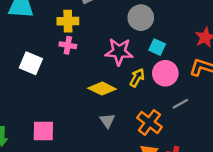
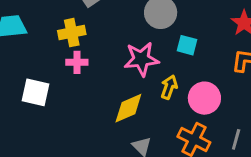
pink circle: (165, 73) -> (204, 98), moved
yellow diamond: (102, 89) -> (128, 108), turned -40
gray line: (180, 104) -> (236, 139), moved, turned -35

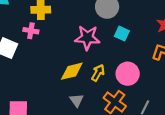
pink cross: (77, 62) -> (31, 31), moved
yellow arrow: (169, 87) -> (98, 73), moved

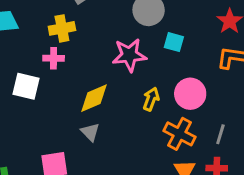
yellow diamond: (72, 71) -> (94, 98), moved
gray triangle: (76, 100) -> (90, 132), moved

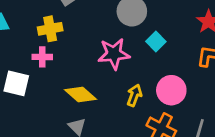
cyan square: (174, 42) -> (156, 41), turned 30
yellow diamond: (94, 98) -> (80, 95), turned 64

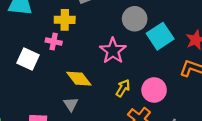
cyan square: (156, 41) -> (160, 36), moved, size x1.6
pink star: (114, 54) -> (113, 51), turned 30

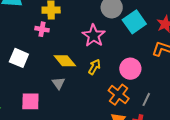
white square: (28, 59) -> (19, 58), moved
yellow arrow: (123, 88) -> (94, 67), moved

